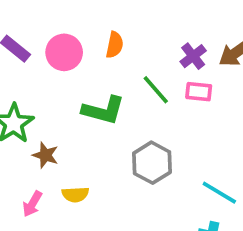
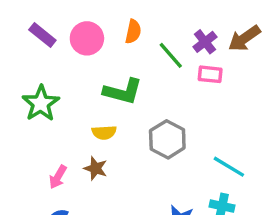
green line: (156, 90) -> (171, 55), moved
brown star: (45, 155) -> (95, 168), moved
yellow semicircle: (75, 194) -> (104, 132), moved

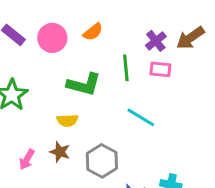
orange semicircle: (133, 32) -> (93, 32), turned 40
green line: (171, 55) -> (126, 68), moved, turned 36
gray hexagon: (167, 139) -> (102, 161), moved
cyan line: (229, 167) -> (141, 117), moved

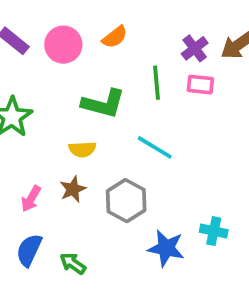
cyan line: (141, 117) -> (155, 147), moved
brown star: (60, 152) -> (73, 189), turned 30

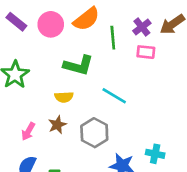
orange semicircle: (115, 37) -> (86, 19), size x1.5
green line: (157, 83) -> (113, 38), moved

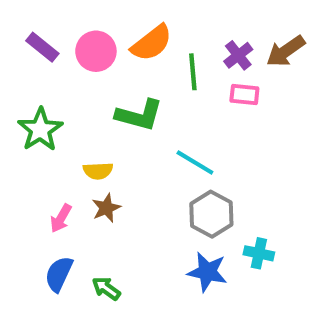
yellow semicircle: (64, 97) -> (98, 171), moved
gray hexagon: (94, 133) -> (211, 214), moved

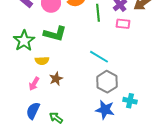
green L-shape: (139, 115) -> (55, 34), moved
yellow semicircle: (98, 171) -> (42, 61), moved

